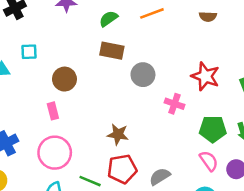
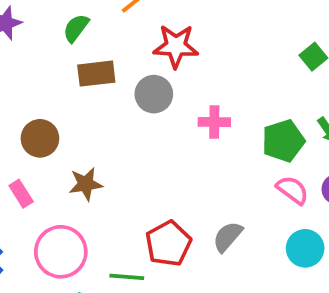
red star: (205, 76) -> (176, 46), moved
pink rectangle: (53, 111) -> (21, 194), moved
brown star: (118, 134) -> (86, 184), moved

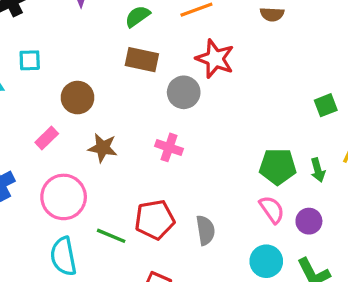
pink cross: (214, 122) -> (169, 147), moved
pink rectangle: (21, 194) -> (47, 138), turned 60
gray semicircle: (228, 237) -> (205, 230), turned 112

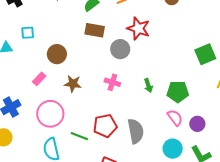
green square: (326, 105) -> (205, 54), size x1.5
green arrow: (318, 170) -> (148, 85), moved
gray semicircle: (205, 230) -> (136, 131), size x1.4

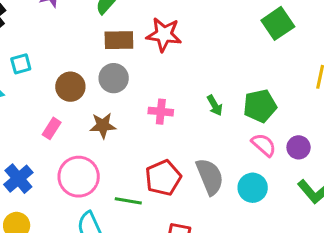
red star: (138, 28) -> (164, 35), moved
gray circle: (120, 49) -> (114, 78), moved
green square: (205, 54) -> (278, 23), moved
cyan circle: (173, 149) -> (253, 188), moved

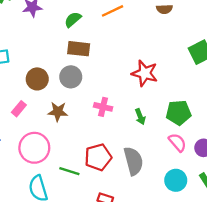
red star: (164, 35) -> (145, 73), moved
green arrow: (215, 105) -> (140, 117), moved
cyan circle: (253, 188) -> (176, 180), moved

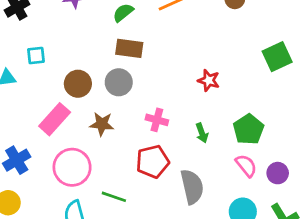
red star: (145, 73) -> (209, 80), size x0.7
pink rectangle: (19, 109) -> (55, 119), size x1.6
green pentagon: (179, 113) -> (248, 129), turned -30
red pentagon: (98, 157) -> (153, 162), moved

